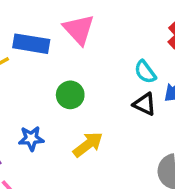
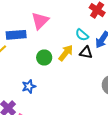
pink triangle: (79, 29) -> (40, 21), turned 42
yellow arrow: (88, 144) -> (66, 53), moved

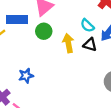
yellow arrow: (66, 53) -> (68, 43), turned -54
green circle: (44, 57) -> (44, 31), moved

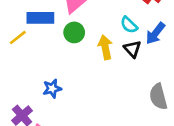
black triangle: (90, 45) -> (132, 49), turned 32

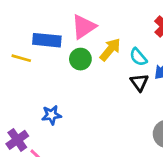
yellow line: (18, 37) -> (21, 58), turned 48
yellow arrow: (105, 47) -> (110, 50), moved, turned 45

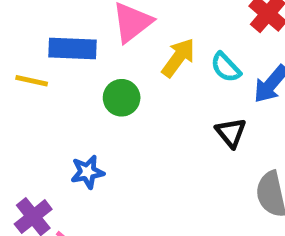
green circle: (80, 59) -> (122, 98), moved
black triangle: (139, 82) -> (231, 133), moved

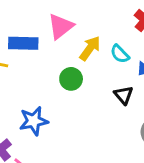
green circle: (122, 98) -> (71, 79), moved
blue star: (87, 172) -> (34, 121), size x1.4

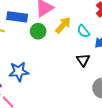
green circle: (71, 79) -> (38, 31), moved

